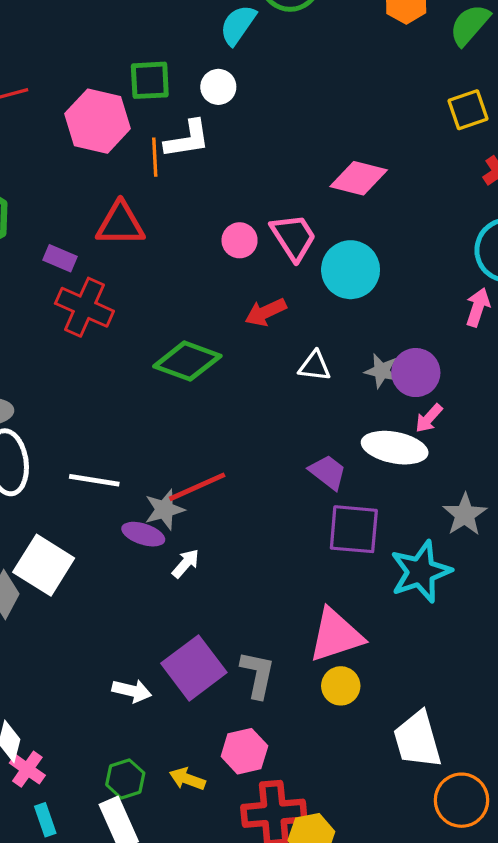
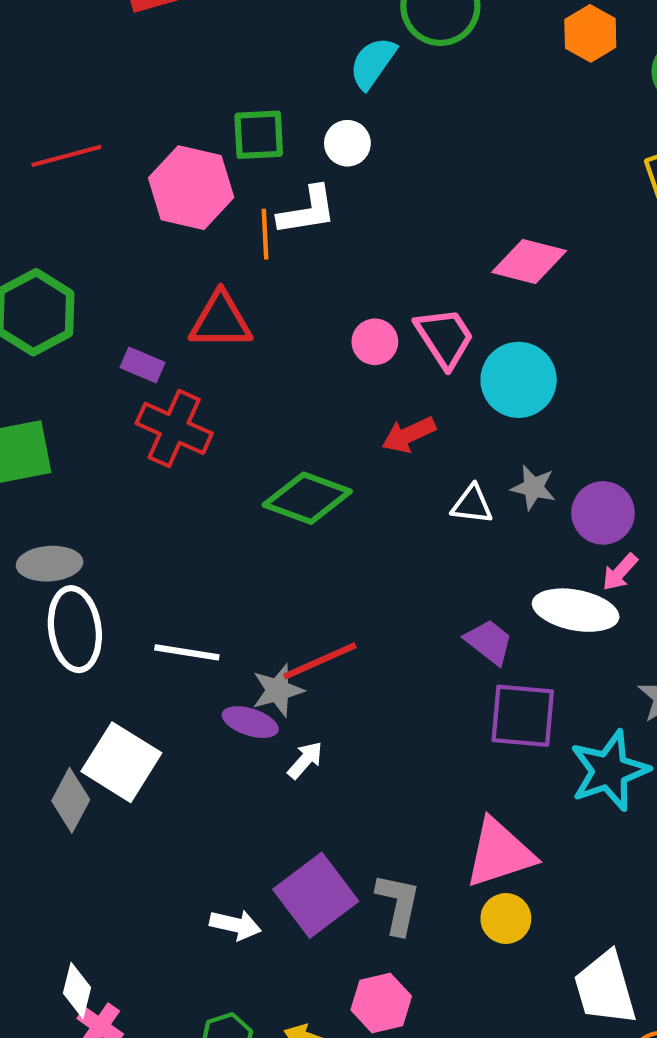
gray star: (382, 371) -> (533, 488), moved

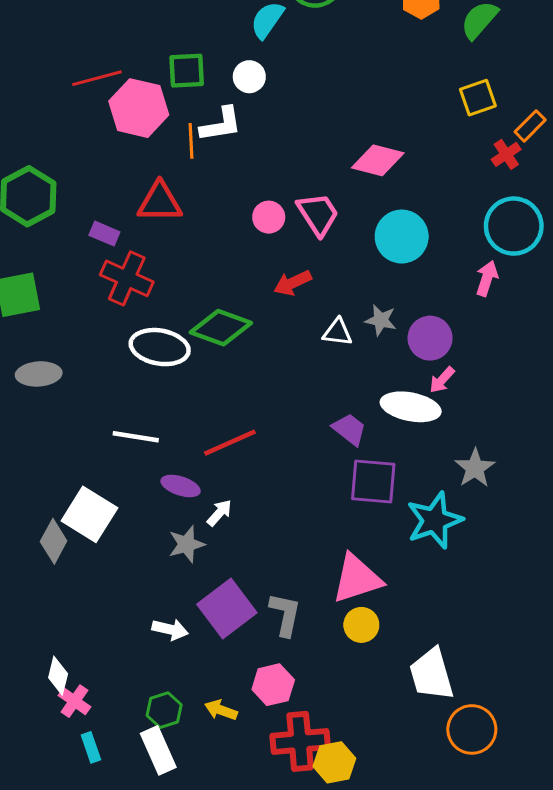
red line: (66, 156) -> (97, 78), moved
cyan circle: (519, 380) -> (402, 237), moved
white ellipse: (75, 629) -> (160, 347), moved, turned -72
gray star: (278, 690) -> (187, 544), moved

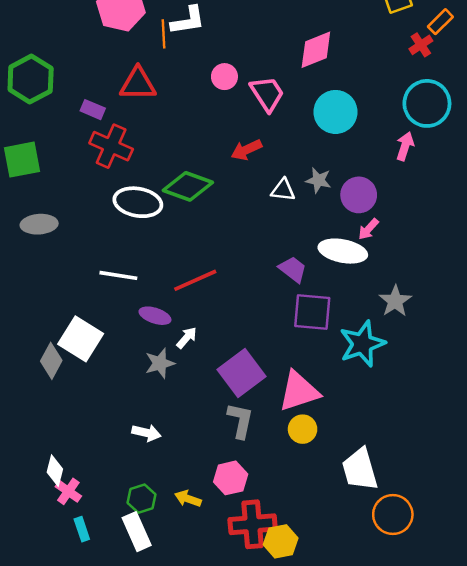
pink diamond: (378, 160) -> (316, 50), turned -36
pink circle: (269, 217) -> (224, 77), moved
purple square: (227, 608) -> (242, 373), moved

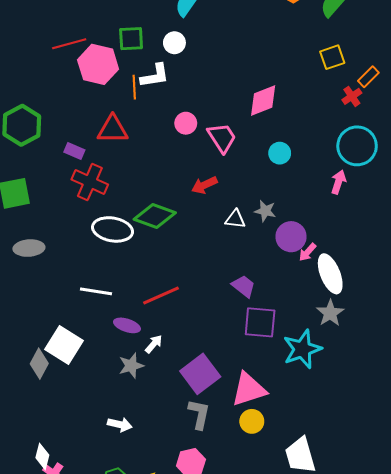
cyan circle: (335, 112) -> (280, 153), size x0.6
purple circle: (359, 195) -> (291, 237), moved
white ellipse: (343, 251) -> (330, 274), moved, turned 57

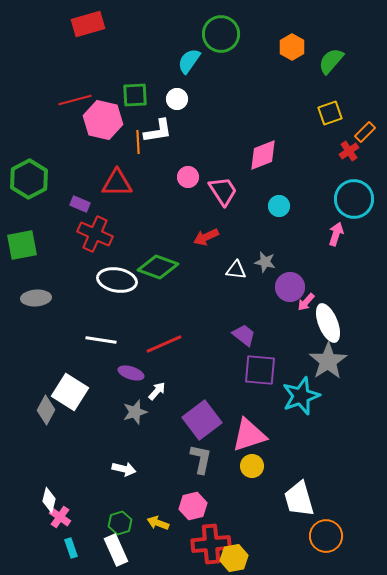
gray star: (330, 313) -> (328, 361), size x1.4

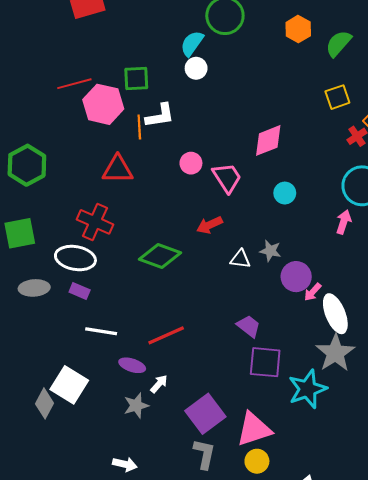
white circle: (177, 99) -> (196, 68), moved
purple rectangle: (80, 204) -> (80, 291), moved
white ellipse: (117, 280) -> (75, 258), moved

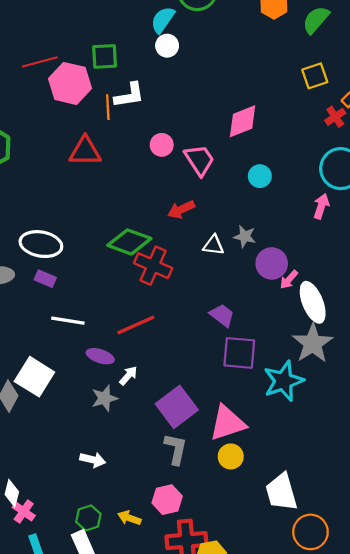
red cross: (95, 222) -> (153, 266), moved

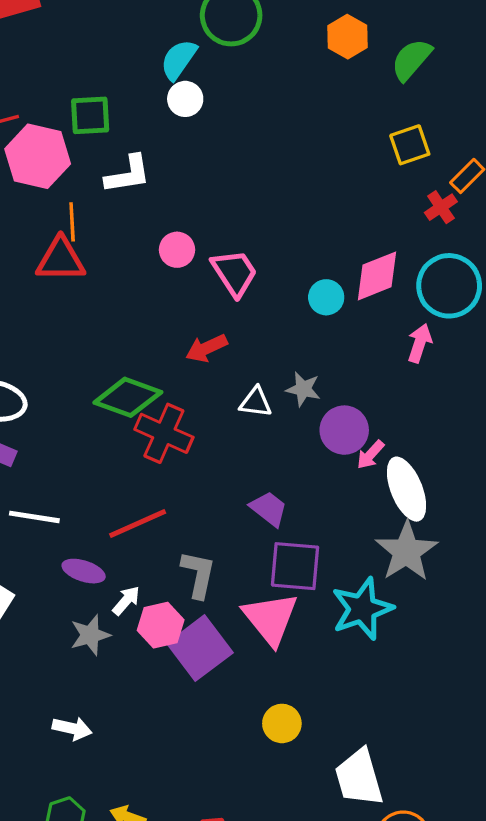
orange line: (108, 107) -> (72, 222), moved
pink diamond: (243, 121) -> (377, 276), moved
pink triangle: (227, 423) -> (270, 619), moved, turned -51
gray L-shape: (176, 449) -> (198, 574), moved
pink hexagon: (167, 500) -> (161, 625), moved

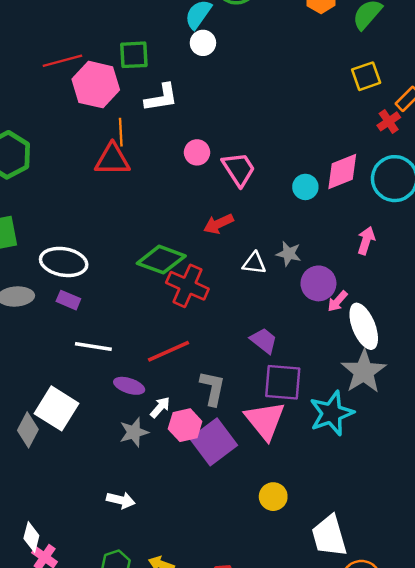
pink arrow: (420, 343) -> (366, 241), moved

